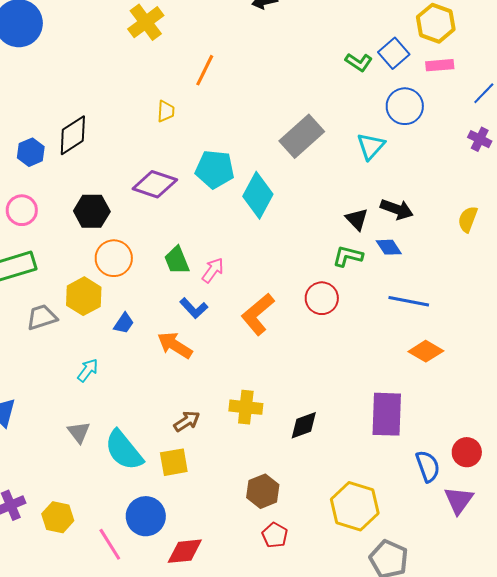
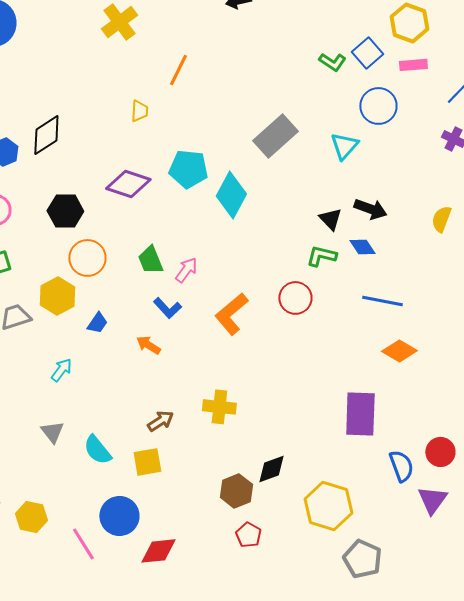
orange arrow: (175, 345) -> (148, 345), size x0.7
black diamond: (304, 425) -> (271, 469), moved
cyan semicircle: (124, 450) -> (97, 450), size x0.7

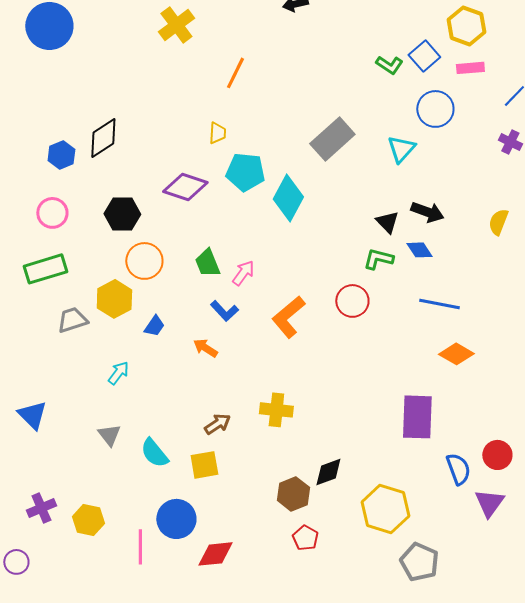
yellow trapezoid: (139, 111) -> (217, 133), moved
pink line: (83, 544) -> (140, 547), turned 32

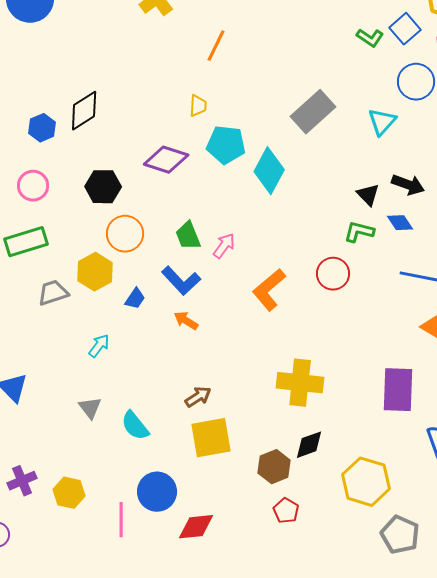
blue L-shape: (224, 311) -> (181, 281), moved, size x1.4
yellow cross: (276, 410) -> (300, 383), moved, size x1.4
yellow square: (204, 465) -> (211, 438), moved, size x1.4

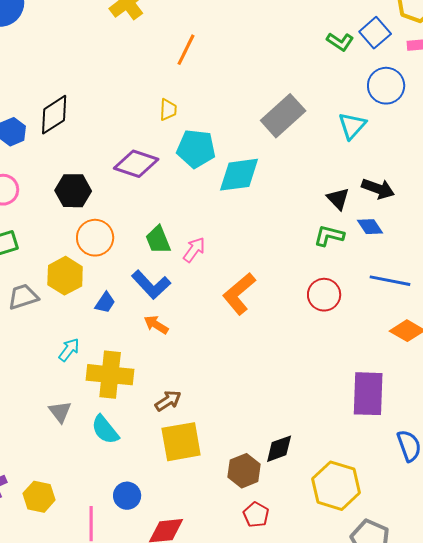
cyan diamond: (269, 171) -> (239, 175), turned 54
red circle: (333, 274) -> (324, 295), moved
yellow cross: (300, 383) -> (110, 375), moved
blue circle: (157, 492) -> (127, 496), size x0.7

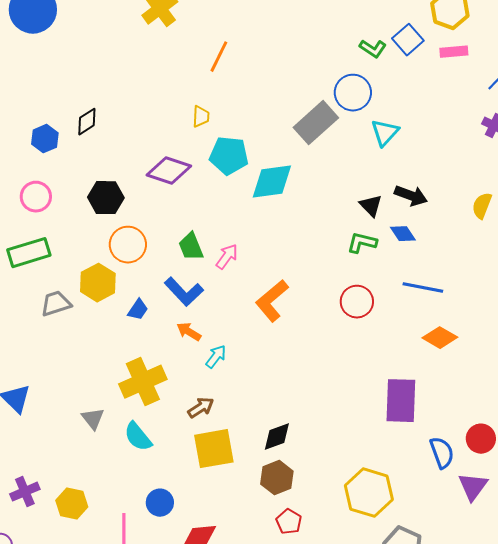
blue circle: (386, 86) -> (353, 93), moved
black diamond: (54, 115) -> (87, 122), size x0.7
cyan arrow: (69, 350) -> (216, 357), moved
yellow cross: (110, 375) -> (143, 382), turned -30
black diamond: (279, 449) -> (277, 437), moved

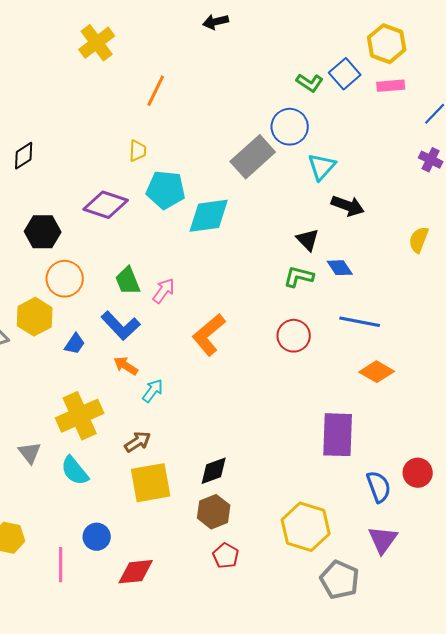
black arrow: (411, 196) -> (348, 206), moved
purple triangle: (473, 487) -> (383, 540), moved

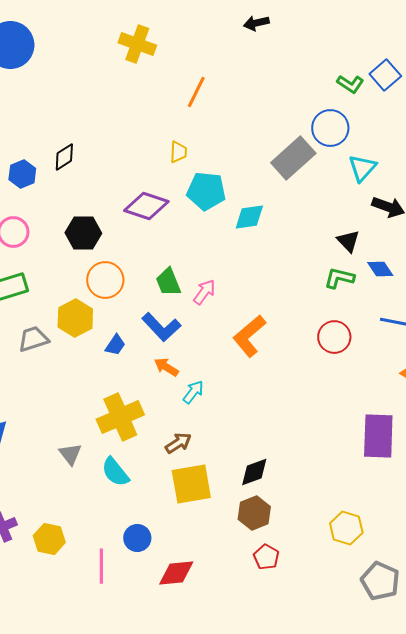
yellow cross: (97, 43) -> (137, 44), turned -33
cyan diamond: (209, 216) -> (249, 217), size x0.7
yellow hexagon: (306, 527) -> (346, 528), size x0.7

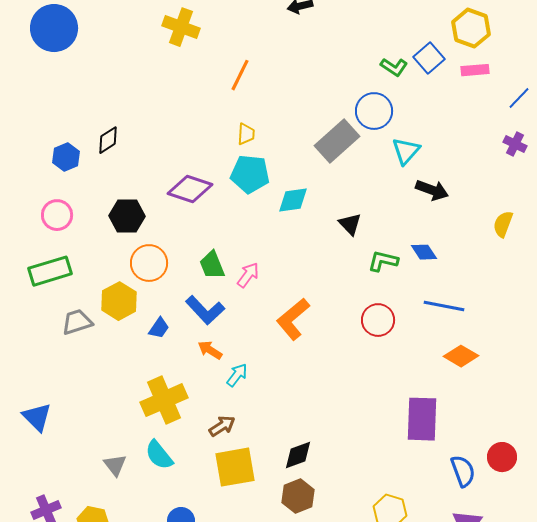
yellow trapezoid: (178, 152) -> (246, 134), moved
black triangle: (348, 241) -> (350, 224), moved
gray triangle: (70, 454) -> (115, 465), moved

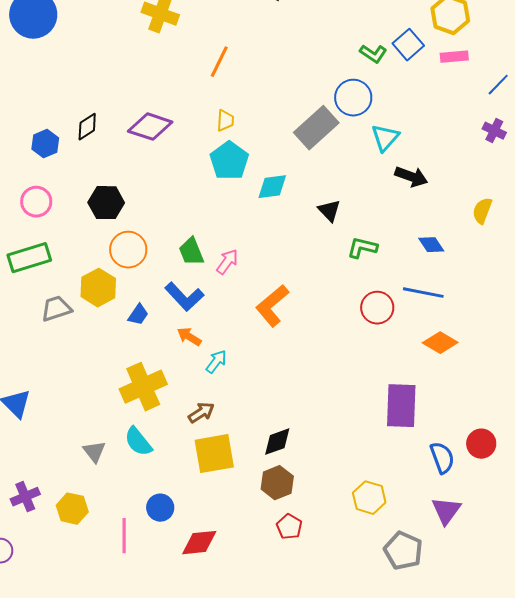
cyan pentagon: (250, 174) -> (229, 161), turned 30
purple diamond: (190, 189) -> (150, 127), moved
blue diamond: (424, 252) -> (431, 245), moved
red circle: (378, 320) -> (377, 308), moved

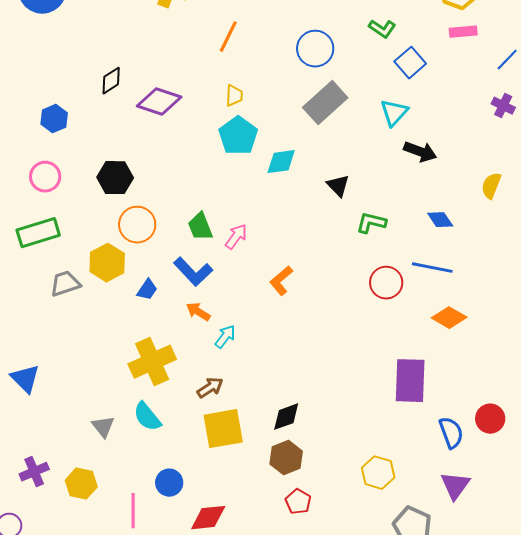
blue square: (408, 45) -> (410, 63), moved
blue circle: (353, 98) -> (315, 49), moved
black diamond: (87, 127) -> (111, 81), moved
orange L-shape: (272, 306) -> (281, 281), size x0.7

